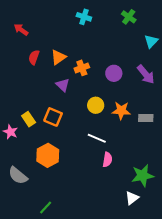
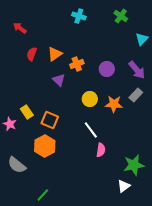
orange square: (53, 117) -> (50, 120), moved
gray rectangle: (146, 118) -> (136, 95), moved, turned -48
white line: (97, 138) -> (91, 130), turned 30

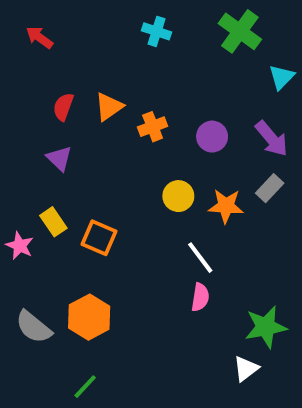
green cross: (121, 16) -> (240, 31), size x1.5
red arrow: (20, 28) -> (39, 37), moved
purple triangle: (59, 80) -> (59, 158), moved
white line: (91, 130) -> (200, 258), moved
orange hexagon: (45, 146) -> (89, 317), moved

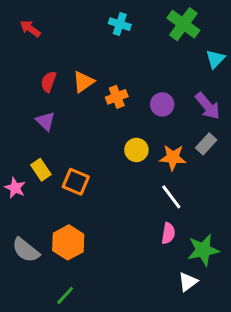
white line: (200, 258) -> (171, 197), moved
pink semicircle: (200, 297) -> (168, 233), moved

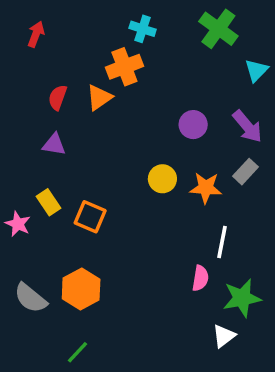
red arrow: (30, 29) -> (36, 34), turned 75
orange cross: (117, 97) -> (124, 67), moved, size x1.4
purple triangle: (45, 121) -> (54, 144), turned -35
white line: (171, 197) -> (222, 242), moved, turned 48

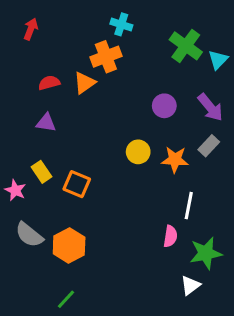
green cross: (218, 29) -> (186, 46), moved
red semicircle: (58, 97) -> (49, 83), turned 55
gray semicircle: (31, 298) -> (29, 235), moved

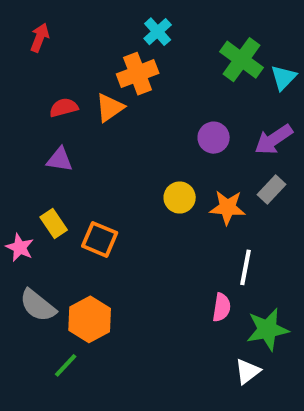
cyan cross: (121, 24) -> (158, 32), turned 30
purple arrow: (210, 107) -> (273, 140), turned 96
green line: (66, 299) -> (66, 365), moved

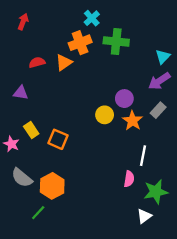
green cross: (242, 60) -> (116, 41), moved, turned -30
cyan triangle: (283, 78) -> (163, 57), moved
purple circle: (214, 138) -> (124, 99), moved
purple triangle: (60, 160) -> (21, 93), moved
orange star: (228, 207) -> (133, 121), turned 30

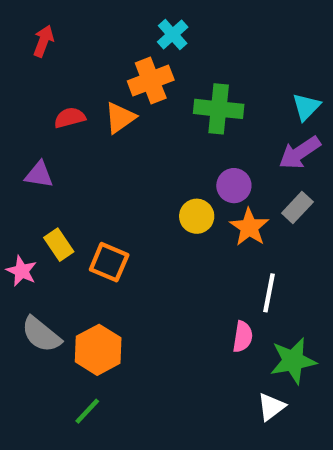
green cross: (116, 41) -> (219, 109), moved
green line: (38, 213) -> (87, 411), moved

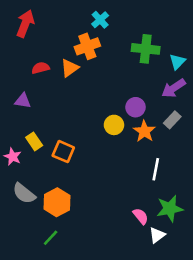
red arrow: (43, 41) -> (25, 24), size x1.5
green cross: (219, 109) -> (146, 49), moved
pink semicircle: (243, 337) -> (141, 216), moved, turned -48

